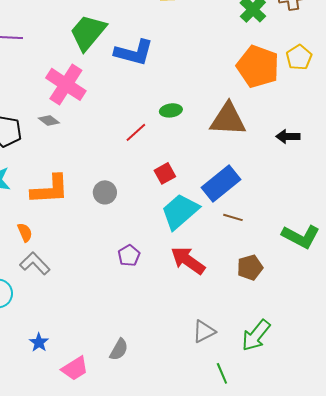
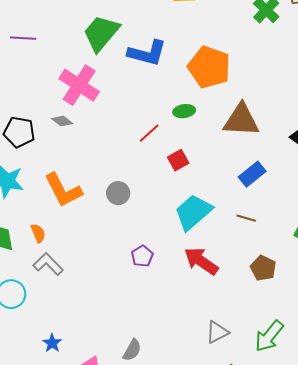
orange pentagon: (258, 66) -> (209, 67), moved
red square: (165, 173) -> (178, 160), moved
blue rectangle: (221, 183) -> (252, 174), moved, size x0.7
orange L-shape: (50, 189) -> (63, 190), turned 66
brown pentagon: (250, 267) -> (263, 268), turned -30

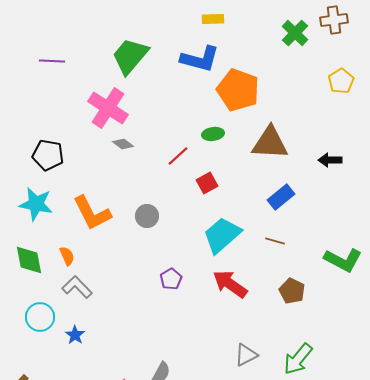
blue L-shape: (147, 53) -> (200, 59), moved
gray diamond: (62, 121) -> (123, 144), moved
blue star: (52, 343) -> (75, 335), moved

